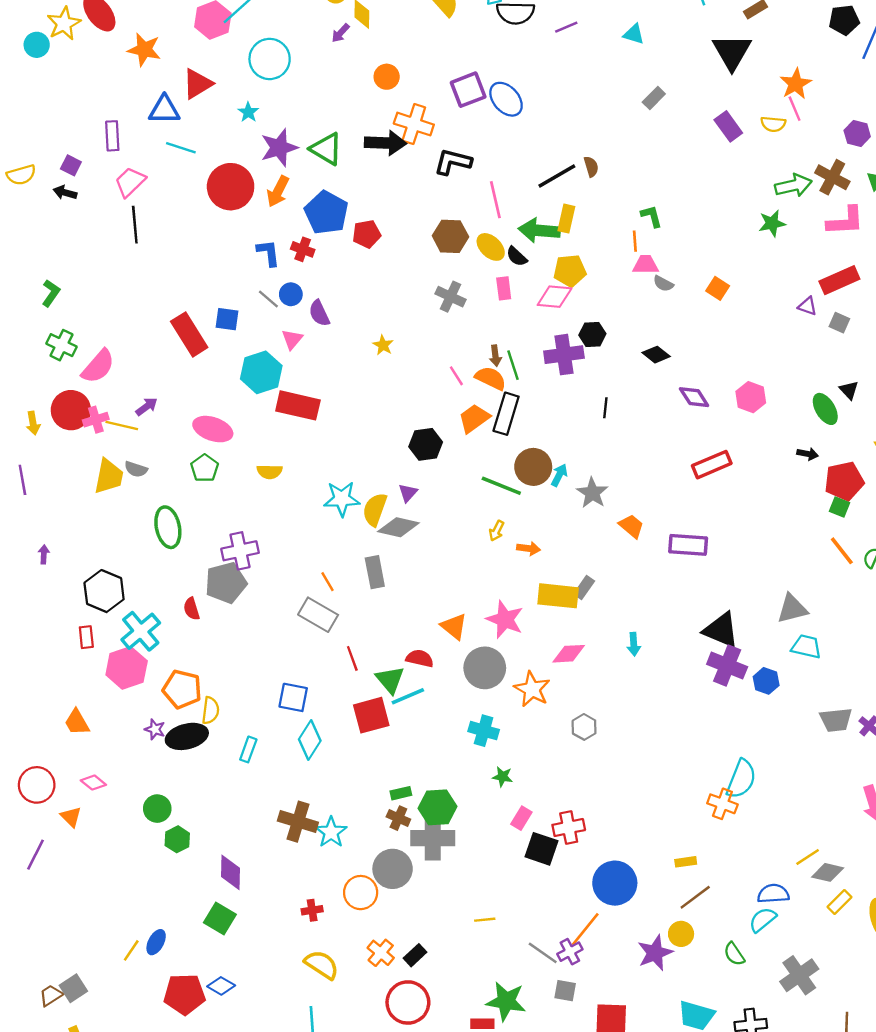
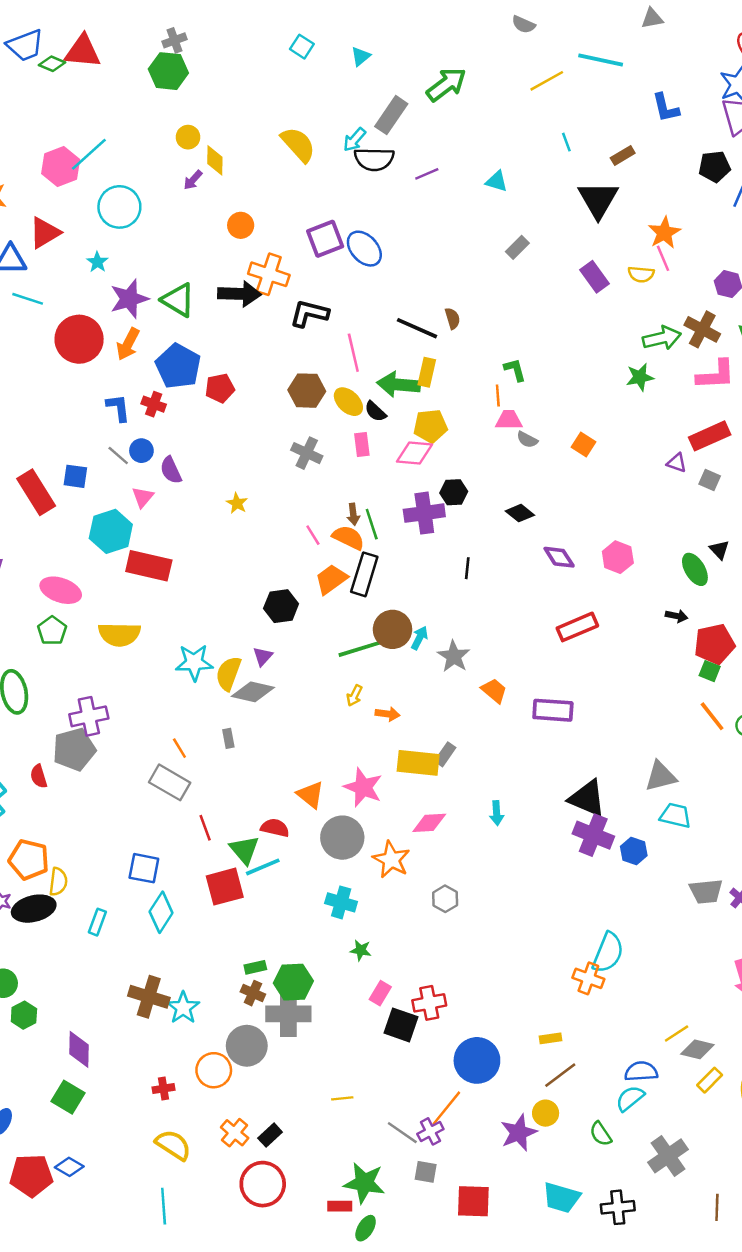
black line: (557, 176) -> (417, 328), turned 54
yellow semicircle: (270, 472) -> (119, 634), size x1.6
green line: (501, 486) -> (359, 649), turned -39
gray rectangle: (375, 572) -> (228, 738), size x0.6

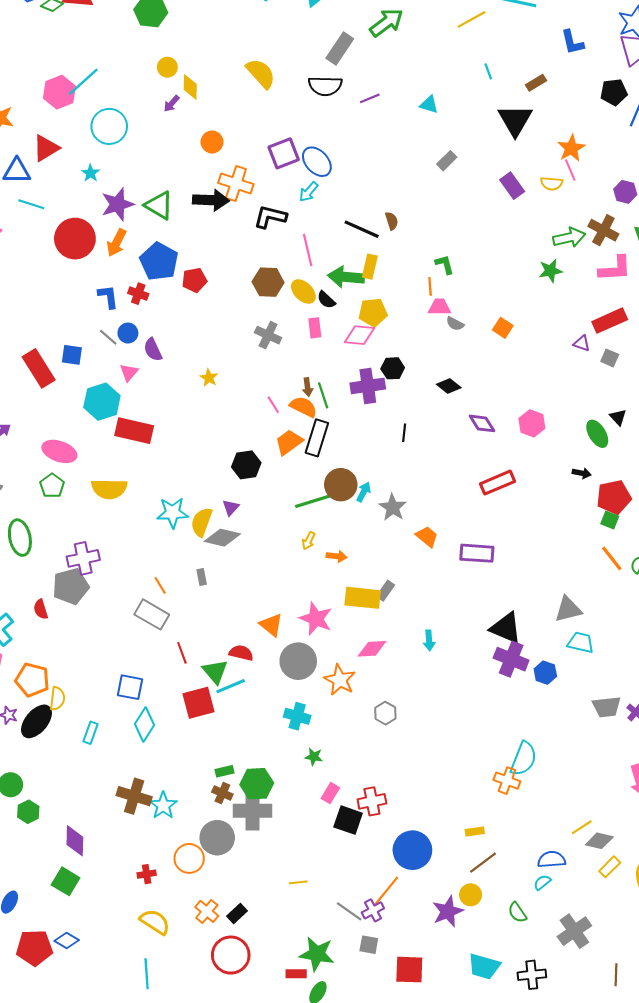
cyan arrow: (355, 140) -> (309, 192), moved
black ellipse: (34, 909) -> (37, 721), turned -36
cyan semicircle: (630, 1098) -> (542, 882), size x0.7

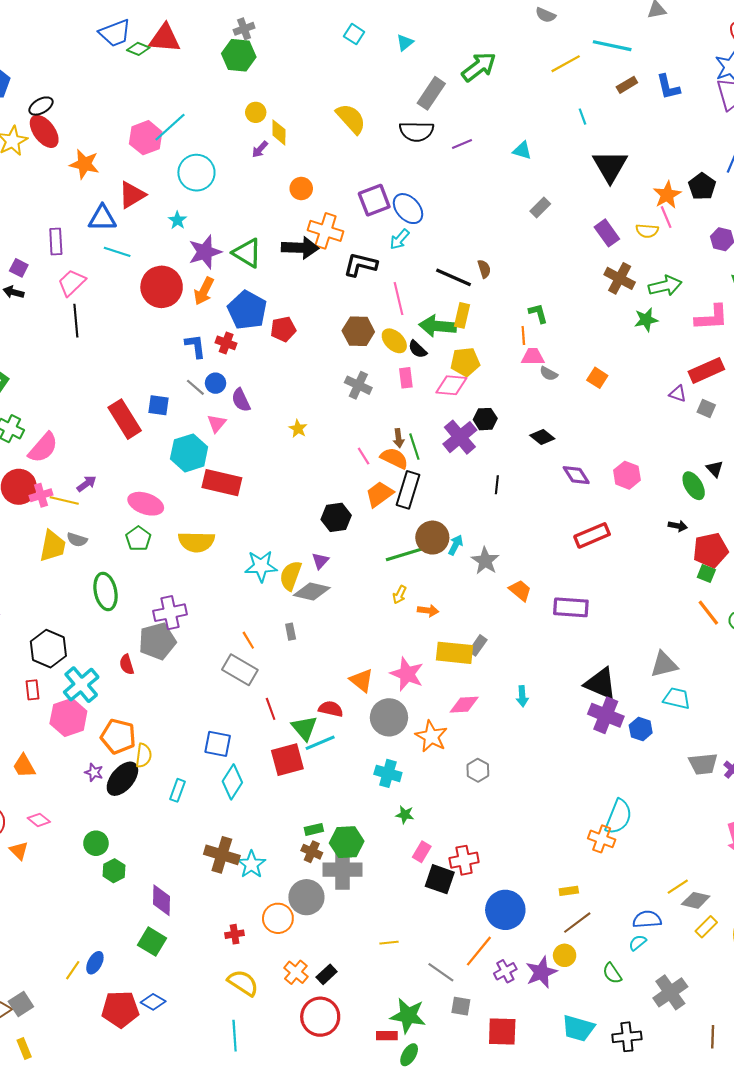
brown rectangle: (536, 83) -> (627, 85), moved
black pentagon: (614, 92) -> (702, 186), moved, turned -30
brown cross: (603, 230) -> (620, 278), moved
purple cross: (368, 386) -> (460, 437), turned -32
purple cross: (373, 910) -> (505, 971), moved

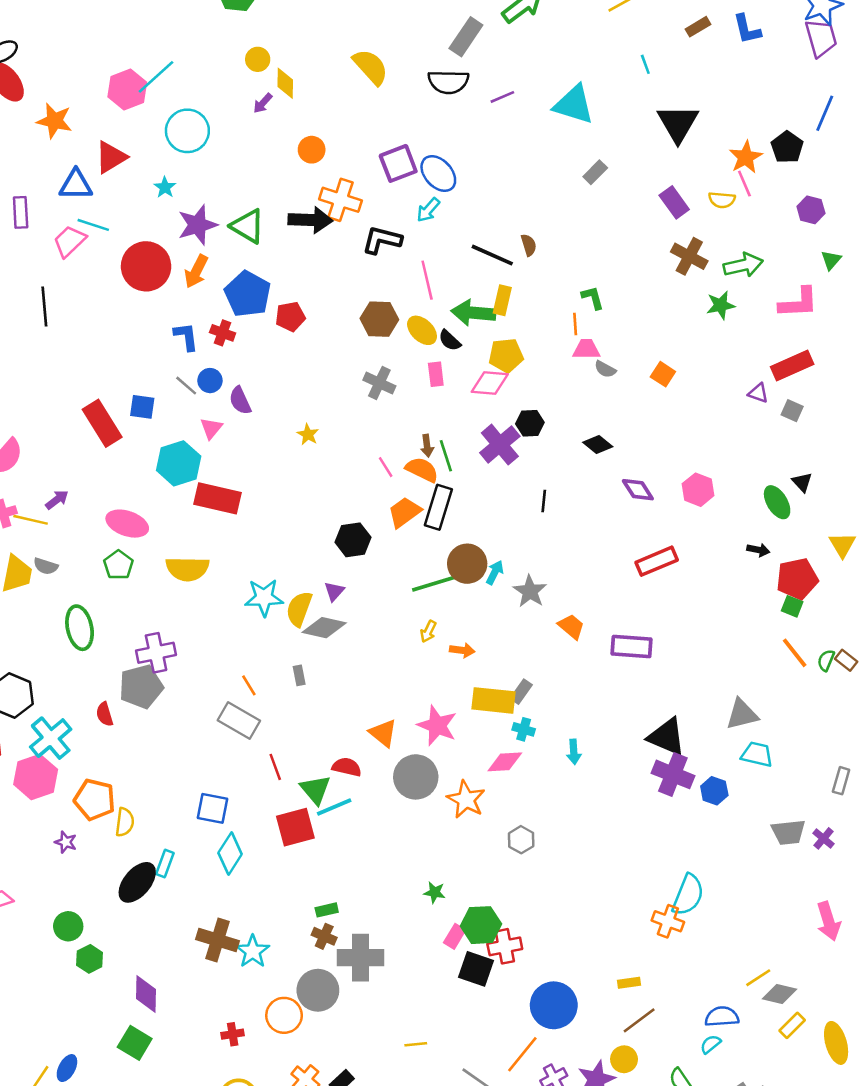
cyan triangle: (522, 150) -> (574, 105), size x1.8
pink trapezoid: (72, 283) -> (69, 241), moved
cyan cross: (388, 773) -> (524, 729), moved, size x0.7
black ellipse: (122, 779) -> (137, 882), moved
green hexagon: (347, 842) -> (481, 925), moved

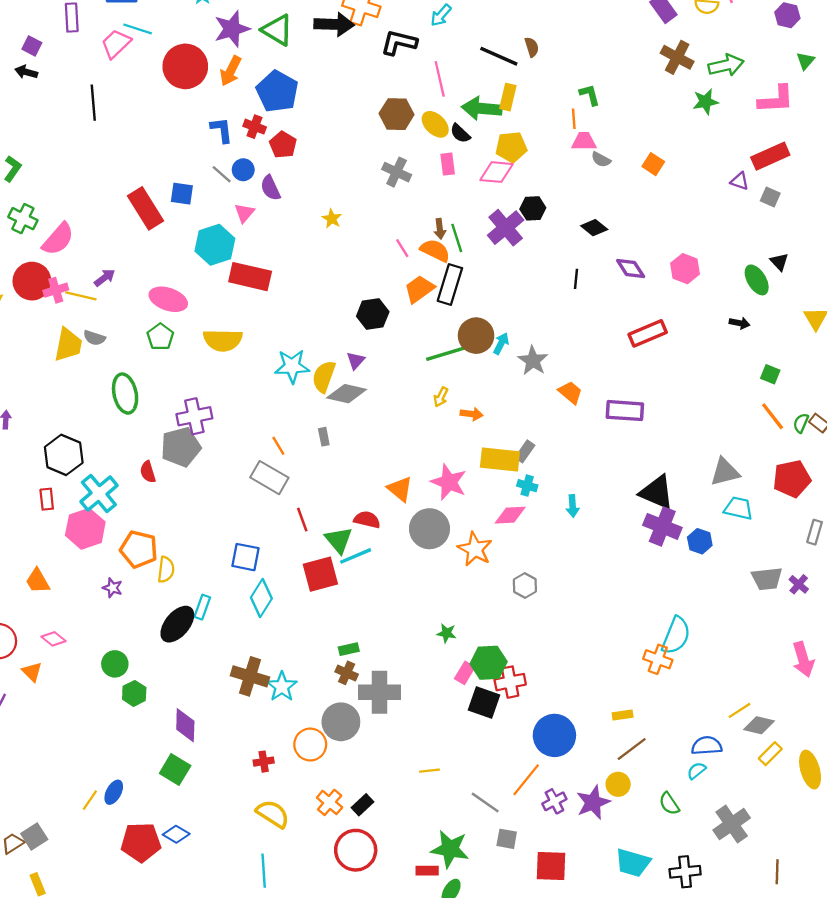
red pentagon: (290, 317) -> (283, 145), moved, turned -30
black line: (544, 501) -> (576, 279), moved
red pentagon: (797, 579) -> (792, 479), moved

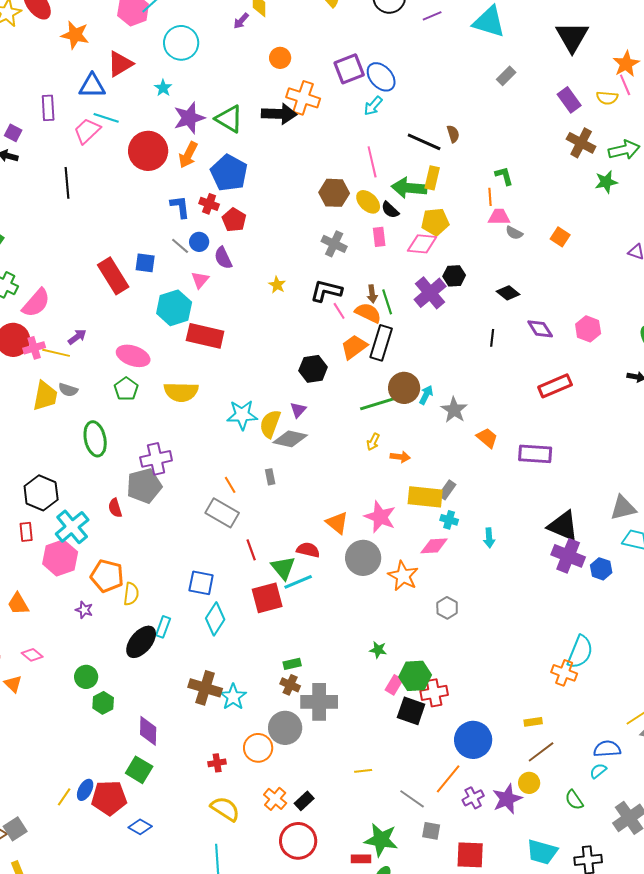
black L-shape: (399, 43) -> (326, 291), moved
red pentagon: (141, 842) -> (109, 798), moved

